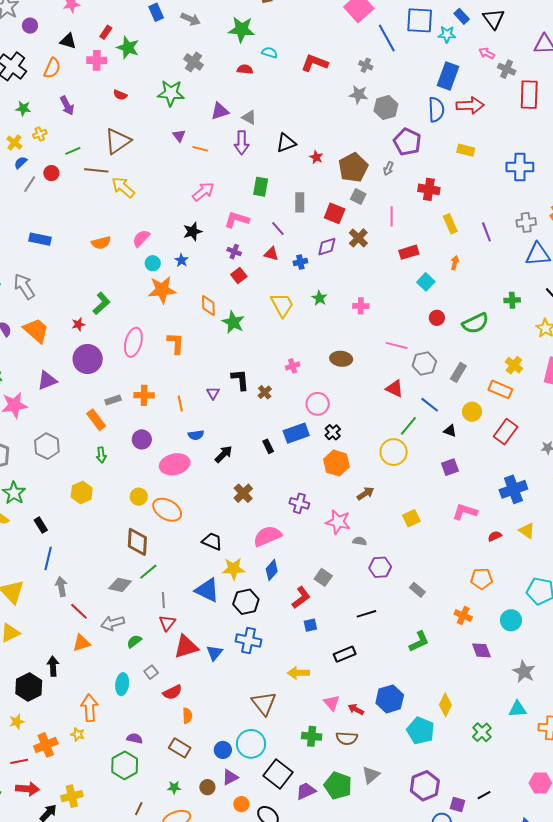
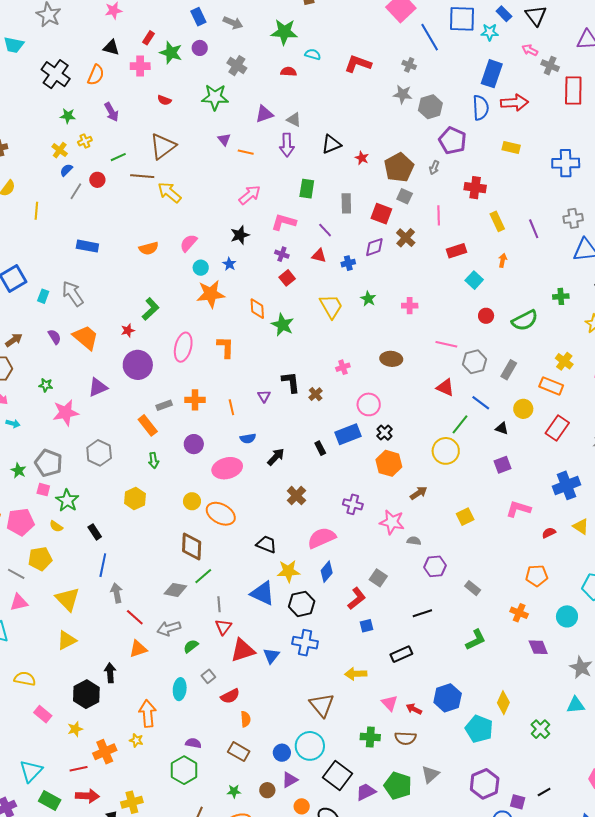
purple circle: (30, 26) -> (200, 48), moved

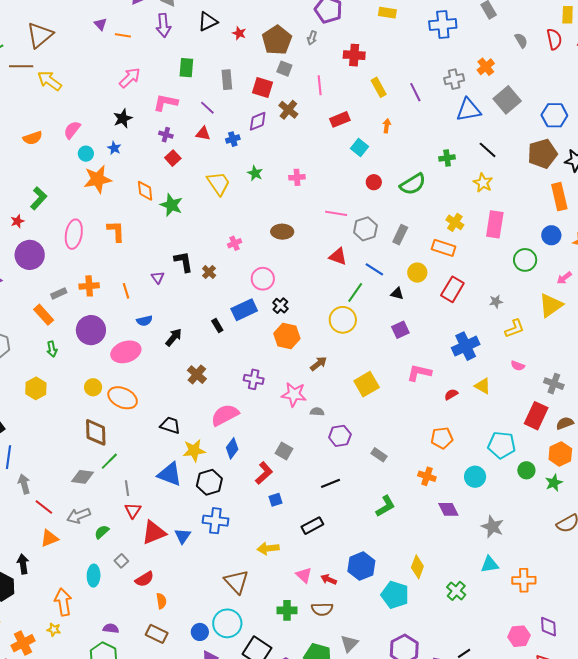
purple circle: (194, 444) -> (91, 330), size x1.5
yellow square: (465, 517) -> (367, 384), size x1.4

